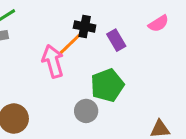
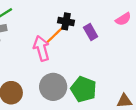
green pentagon: (107, 85) -> (84, 89), moved, turned -30
gray circle: (86, 111) -> (53, 87), moved, size x1.5

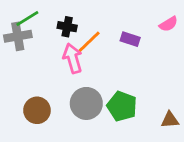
black cross: (66, 21) -> (67, 27), moved
purple rectangle: (91, 32) -> (130, 39), turned -42

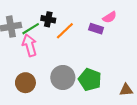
green line: (27, 19) -> (31, 29), moved
pink semicircle: (168, 24) -> (110, 17), moved
pink arrow: (73, 58) -> (30, 45), moved

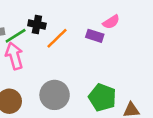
green pentagon: (90, 80) -> (102, 97), moved

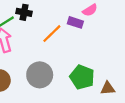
orange line: (57, 38) -> (52, 34), moved

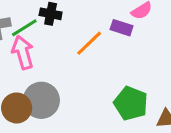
gray circle: (40, 75) -> (41, 100), moved

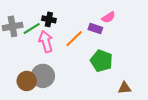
pink arrow: (23, 52) -> (46, 42), moved
green pentagon: (131, 103) -> (101, 61), moved

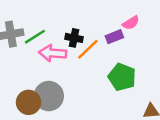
black cross: (49, 19) -> (74, 38), moved
purple rectangle: (95, 28) -> (114, 37), turned -40
pink arrow: (46, 42) -> (53, 53), turned -70

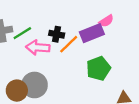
purple rectangle: (114, 37) -> (92, 33), size x1.5
green pentagon: (122, 77) -> (98, 68), turned 30

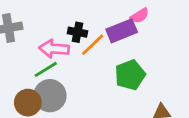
green line: (22, 33) -> (46, 69), moved

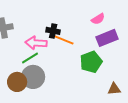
purple rectangle: (122, 31) -> (107, 38), moved
orange line: (93, 45) -> (64, 40), turned 66

